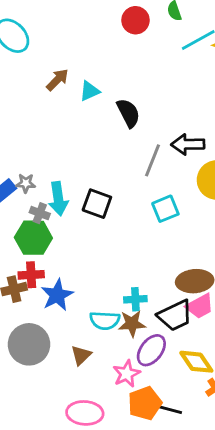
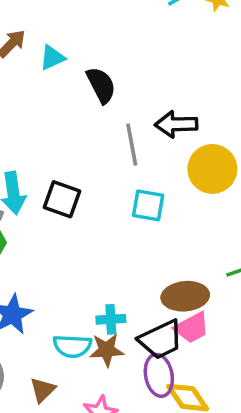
gray line: (152, 160) -> (132, 145), turned -32
cyan square: (165, 209) -> (148, 205), turned 32
purple ellipse: (151, 350) -> (159, 375), moved, turned -48

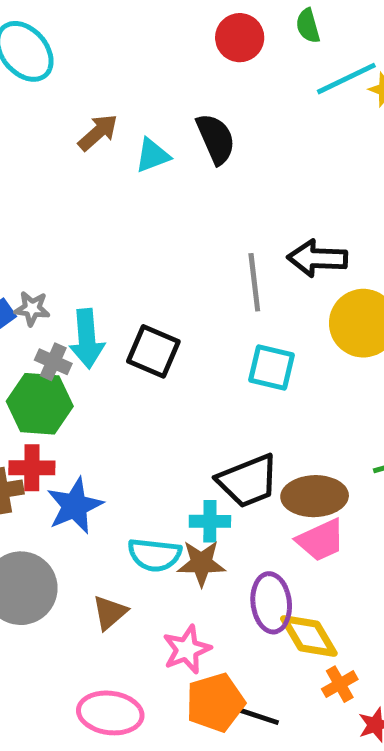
black semicircle: (101, 85) -> (216, 139), moved
black trapezoid: (161, 340) -> (248, 481), moved

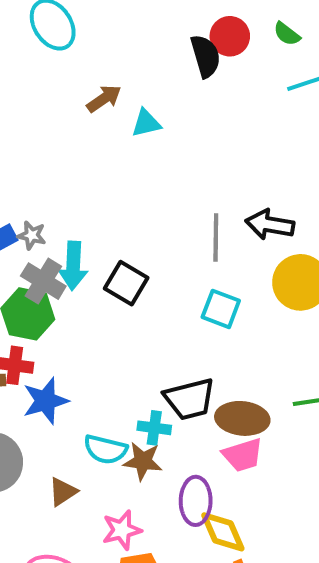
green semicircle: (308, 26) -> (287, 34), turned -44
black semicircle: (216, 139) -> (206, 56), moved
gray cross: (53, 362) -> (43, 281), size x1.5

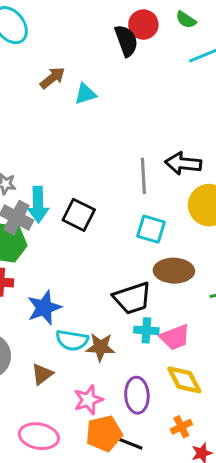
blue star: (46, 401) -> (44, 308), moved
brown ellipse: (242, 418) -> (174, 271), moved
cyan cross: (154, 428) -> (146, 330), moved
purple ellipse: (196, 501) -> (137, 395), moved
yellow diamond: (223, 532) -> (184, 380), moved

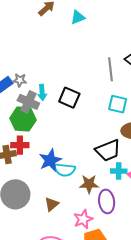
cyan triangle: (85, 94) -> (78, 17), moved
cyan arrow: (38, 205) -> (42, 92), size x0.7
cyan semicircle: (72, 340) -> (65, 170), moved
purple ellipse: (137, 395) -> (107, 201), moved

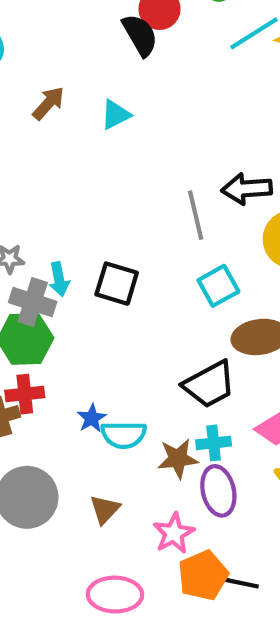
cyan square: (118, 104) -> (218, 286), turned -36
blue star: (50, 160) -> (92, 418), size x0.6
cyan cross: (119, 171) -> (214, 443), moved

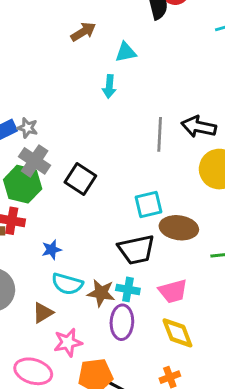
cyan arrow: (59, 279) -> (109, 87), moved
black square: (117, 284) -> (80, 179), moved
cyan square: (218, 286) -> (148, 205), moved
cyan semicircle: (124, 435) -> (67, 284), moved
pink star: (174, 533) -> (68, 343), moved

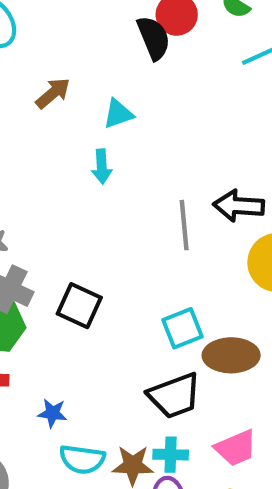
blue star: (52, 250) -> (52, 413), turned 30

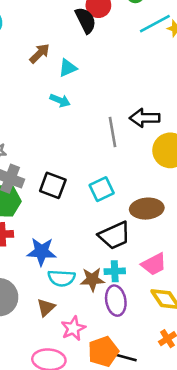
brown arrow: (53, 93) -> (40, 53), moved
cyan arrow: (102, 167) -> (60, 100), turned -60
cyan square: (183, 328) -> (102, 189), moved
blue star: (52, 413) -> (41, 252), size x1.6

